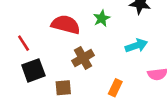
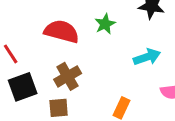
brown cross: (83, 58) -> (68, 76), moved

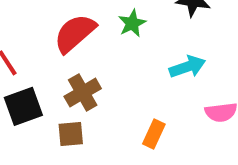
red semicircle: (62, 31) -> (75, 33), turned -56

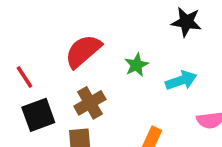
green star: (132, 23) -> (136, 65), moved

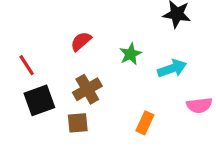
red semicircle: (83, 51) -> (81, 41), size x0.6

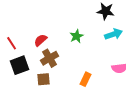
red semicircle: (81, 41) -> (41, 40), moved
cyan arrow: (172, 68) -> (114, 34), moved

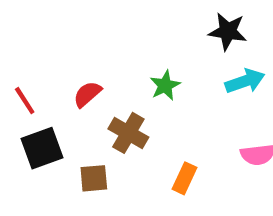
brown cross: (50, 58) -> (128, 133), moved, turned -30

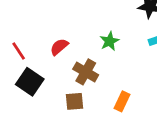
black square: (42, 148) -> (30, 82), turned -36
brown square: (94, 178) -> (75, 101), moved

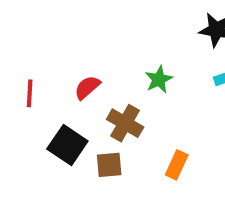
red line: (19, 51) -> (30, 93), turned 36
black square: (30, 82) -> (67, 145), moved

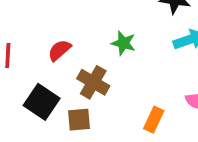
green star: (159, 79) -> (124, 43), turned -30
orange rectangle: (177, 165) -> (154, 120), moved

